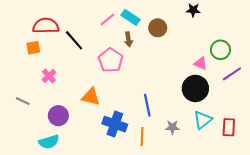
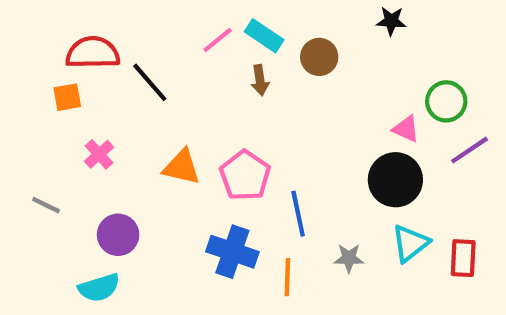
pink pentagon: (111, 60) -> (245, 175), moved
orange triangle: (91, 97) -> (182, 167), moved

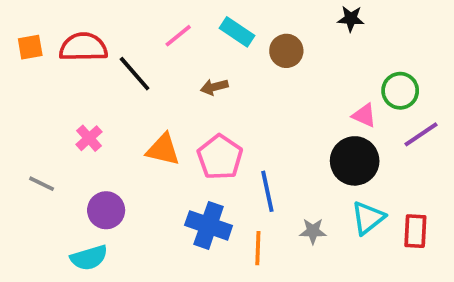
pink line: (218, 40) -> (178, 36), moved
brown arrow: (260, 80) -> (214, 87), moved, turned 84
orange square: (67, 97) -> (30, 47), moved

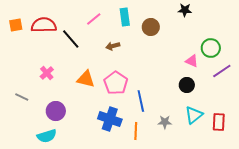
cyan rectangle: (237, 32) -> (125, 17), turned 48
black circle: (355, 161) -> (187, 85), size x0.6

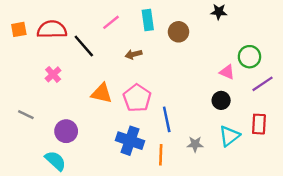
pink cross: (47, 73) -> (53, 74), moved
red rectangle: (219, 122) -> (259, 124), moved
cyan semicircle: (47, 136) -> (55, 161), turned -120

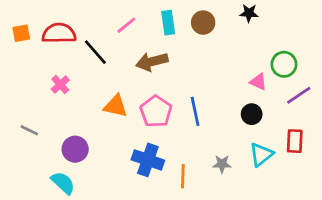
brown circle: (178, 32) -> (203, 23), moved
brown arrow: (134, 54) -> (152, 62), size x1.6
blue line: (167, 119) -> (195, 111), moved

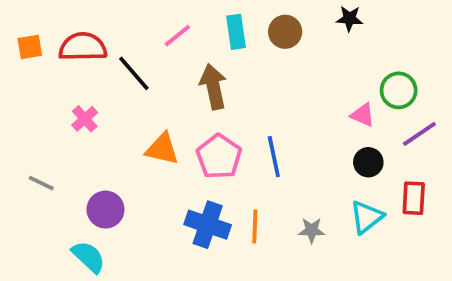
brown arrow: (152, 62) -> (213, 87), turned 92
black circle: (252, 114) -> (368, 162), moved
orange line: (183, 176) -> (255, 227), moved

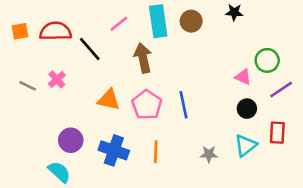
cyan rectangle: (236, 32) -> (158, 21), size x1.4
gray line: (41, 183) -> (28, 86), moved
blue cross: (208, 225) -> (114, 150), moved
orange line: (255, 227) -> (156, 152), moved

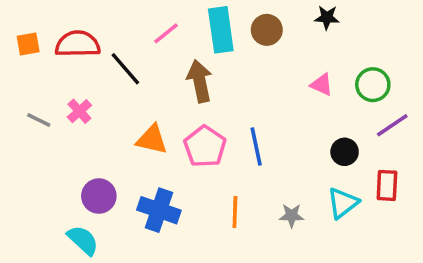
pink triangle: (243, 77) -> (322, 85), moved
orange line: (156, 152) -> (235, 212), moved

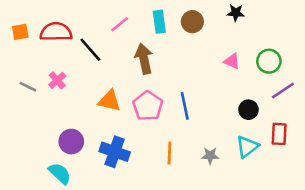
cyan rectangle: (221, 30) -> (159, 22), size x0.7

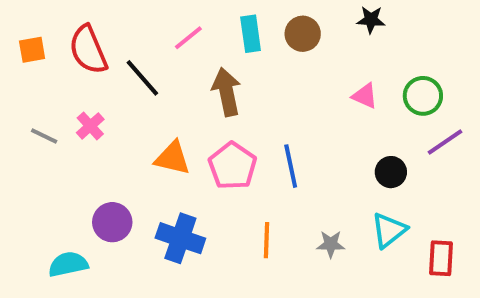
red semicircle: (56, 32) -> (88, 50), turned -112
red rectangle: (279, 134) -> (441, 258), moved
cyan semicircle: (60, 173) -> (68, 264), moved, turned -55

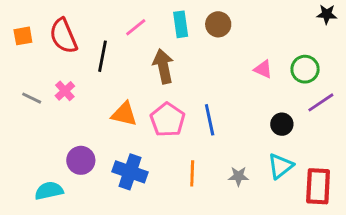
black star: (371, 20) -> (327, 14), moved
black line: (142, 78) -> (103, 56), turned 52
red rectangle: (441, 258) -> (318, 186), size x1.4

